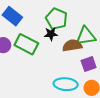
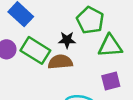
green pentagon: (56, 19) -> (90, 20), moved
brown semicircle: (72, 45) -> (60, 62), moved

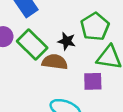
purple square: (111, 81) -> (93, 81), moved

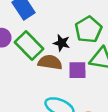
purple square: (93, 81) -> (77, 70), moved

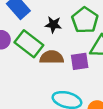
black star: (62, 43) -> (53, 25), moved

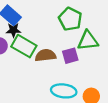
black star: (53, 25) -> (13, 30), moved

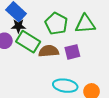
green pentagon: (70, 19) -> (56, 24), moved
green triangle: (88, 41) -> (85, 24), moved

